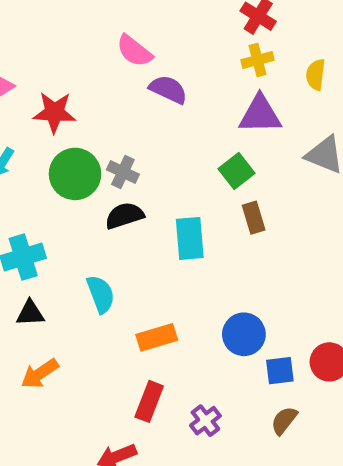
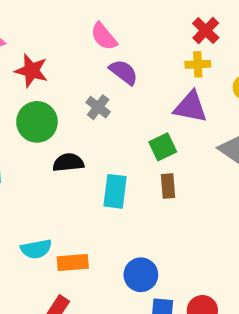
gray cross: (123, 172) -> (98, 107), moved
cyan semicircle: (101, 294) -> (36, 249), moved, turned 88

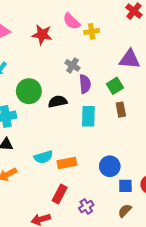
yellow cross: (198, 64) -> (92, 31), moved
red star: (31, 71) -> (42, 35), moved
purple semicircle: (124, 72) -> (85, 84), moved, turned 54
green circle: (37, 122) -> (29, 91), moved

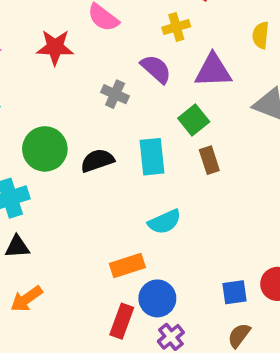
yellow cross: (92, 31) -> (176, 27), moved
purple semicircle: (85, 84) -> (156, 69), moved, turned -36
cyan rectangle: (88, 116) -> (152, 157), moved
cyan semicircle: (43, 157) -> (164, 222), moved
blue circle: (110, 166) -> (157, 298), moved

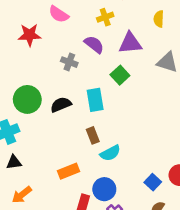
brown rectangle: (209, 160) -> (93, 135), moved
cyan semicircle: (164, 222) -> (110, 153), moved
orange rectangle: (127, 266) -> (69, 171), moved
blue square: (235, 292) -> (153, 182), turned -35

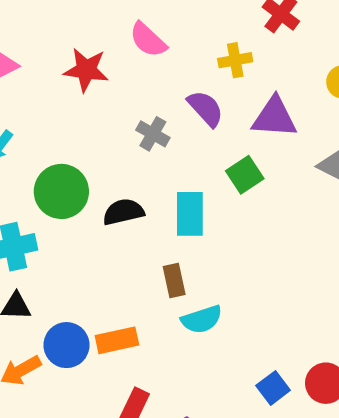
blue circle: (104, 189) -> (67, 345), moved

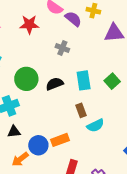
yellow cross: (235, 60) -> (93, 11), turned 32
purple semicircle: (206, 108) -> (73, 19), moved
green square: (245, 175) -> (112, 81), moved

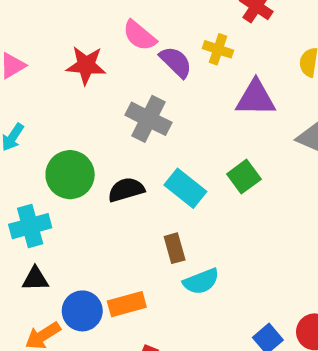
gray cross: (62, 48) -> (148, 119), size x1.5
cyan rectangle: (84, 80) -> (185, 188), turned -48
green square: (112, 81) -> (244, 177), moved

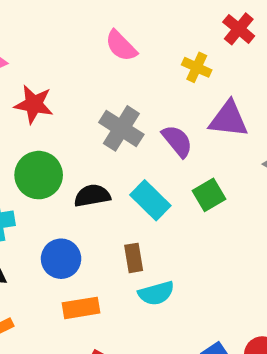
purple semicircle: (176, 62) -> (177, 141), moved
red star: (86, 65) -> (34, 104), moved
blue circle: (82, 311) -> (61, 259), moved

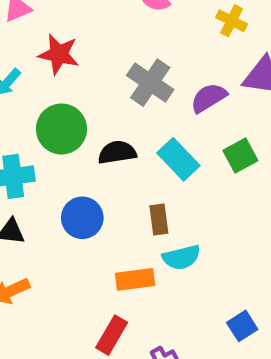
purple semicircle: (177, 141) -> (209, 98), turned -84
orange rectangle: (81, 308) -> (135, 279), moved

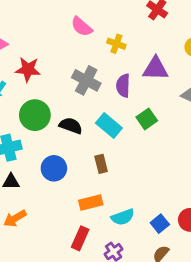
yellow cross: (232, 21) -> (116, 44), moved
purple semicircle: (209, 98) -> (123, 86), turned -50
black semicircle: (117, 152) -> (71, 126), turned 35
cyan semicircle: (181, 257) -> (123, 217), moved

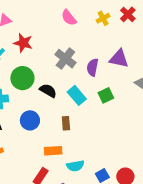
yellow cross: (116, 44) -> (103, 18), moved, turned 32

